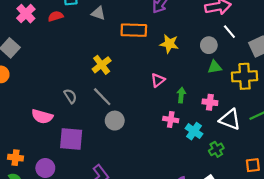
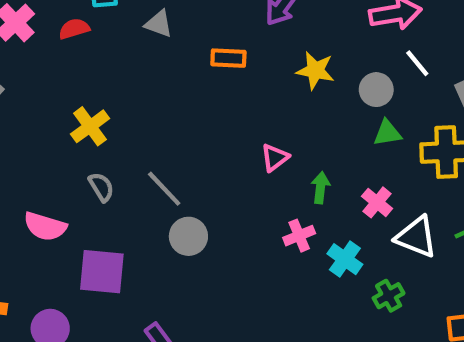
orange rectangle: (134, 30) -> (228, 58), size x0.7
yellow star: (169, 44) -> (315, 70), moved
yellow cross: (102, 65) -> (90, 126), moved
pink cross: (210, 102) -> (377, 202), turned 32
pink cross: (171, 119) -> (299, 236), turned -32

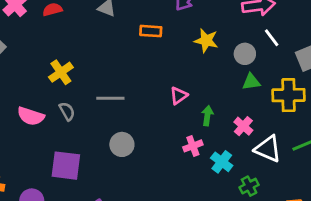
gray line: (164, 189) -> (110, 98), moved, turned -48
pink semicircle: (45, 226) -> (31, 116), moved

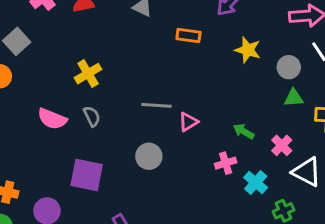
pink triangle: (179, 96) -> (188, 122), moved
gray line: (110, 98) -> (156, 105), moved
green arrow: (207, 116) -> (244, 131), turned -72

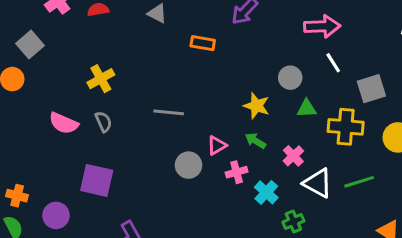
yellow star: (248, 50) -> (256, 106), moved
gray circle: (289, 67) -> (290, 78), moved
pink triangle: (188, 122) -> (217, 145), moved
gray circle: (149, 156) -> (189, 165), moved

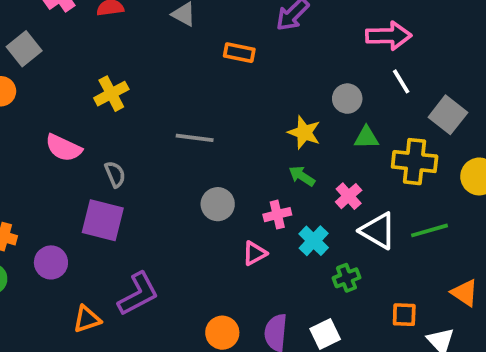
gray square: (371, 89) -> (448, 115), turned -36
gray semicircle: (103, 122) -> (115, 174), moved
pink triangle: (217, 145) -> (255, 253), moved

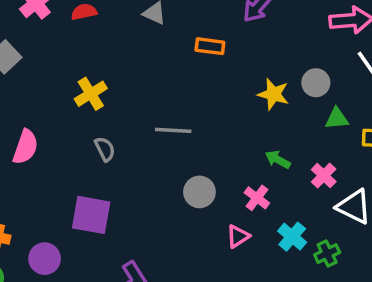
yellow star: (304, 133) -> (273, 94), moved
pink semicircle: (63, 148) -> (25, 147), moved, turned -92
gray semicircle: (115, 174) -> (105, 149), moved
pink cross: (277, 215) -> (257, 198), turned -35
cyan cross: (314, 241) -> (292, 237), moved

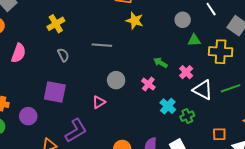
yellow star: (273, 94) -> (135, 21), moved
pink triangle: (238, 236) -> (99, 102), moved

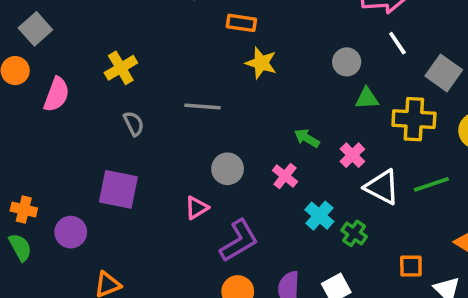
pink semicircle: (19, 53) -> (56, 94), moved
green cross: (187, 116) -> (354, 233), turned -32
purple L-shape: (76, 131) -> (239, 241), moved

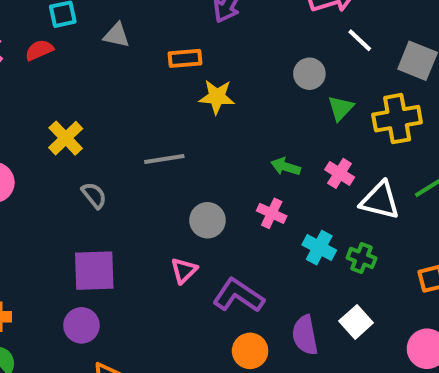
green triangle: (367, 98) -> (341, 108), turned -30
purple circle: (71, 232) -> (81, 325), moved
purple L-shape: (239, 241) -> (238, 295), turned -102

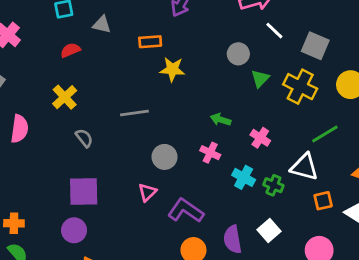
red semicircle: (39, 50) -> (70, 50), moved
yellow cross: (397, 119) -> (300, 87), turned 36
pink cross: (340, 173) -> (260, 138), moved
white triangle: (380, 200) -> (304, 167), moved

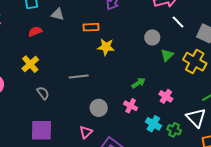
green arrow: (221, 120) -> (138, 83), turned 128
white triangle: (304, 167) -> (196, 118), turned 30

